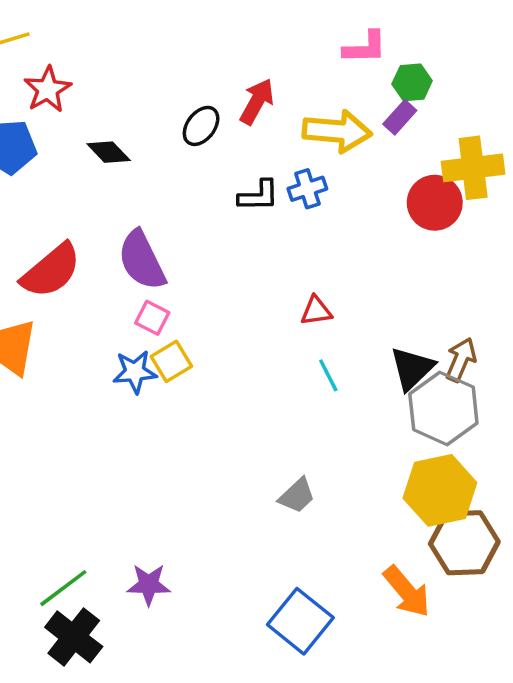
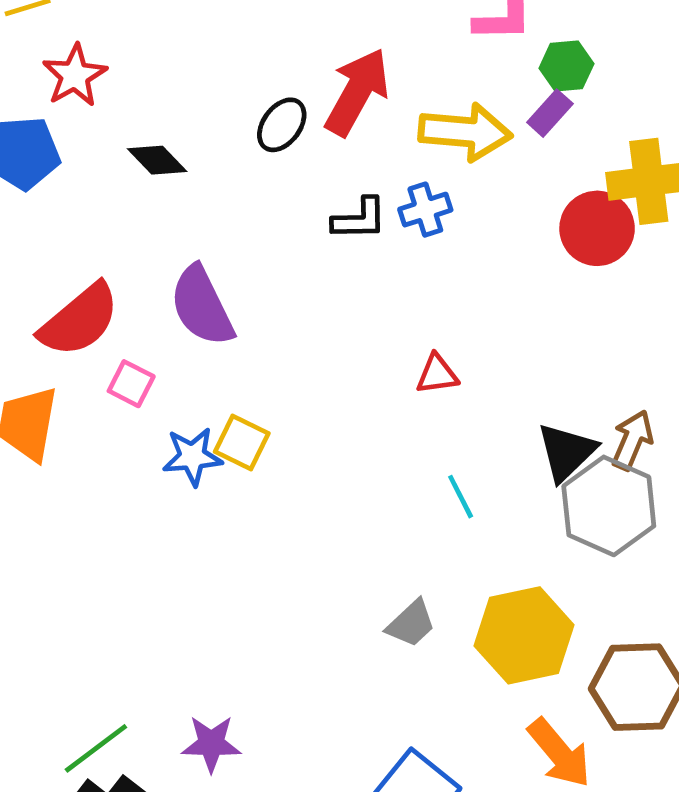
red arrow: (257, 102) -> (357, 92), size x1.4
pink square: (152, 318) -> (131, 384), moved
yellow square: (171, 361) -> (242, 442), turned -33
cyan line: (328, 375) -> (461, 497), moved
yellow hexagon: (440, 490) -> (524, 635), moved

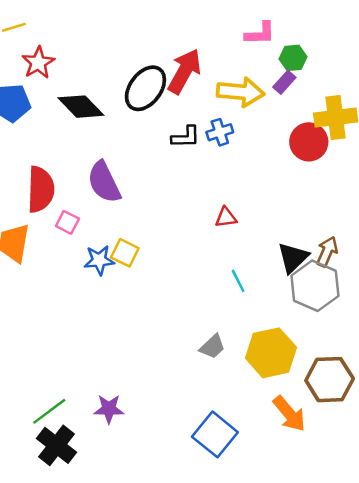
black ellipse: (282, 125) -> (145, 88), size x1.6
black diamond: (157, 160) -> (81, 107), size x1.5
red semicircle: (79, 320) -> (41, 189), turned -48

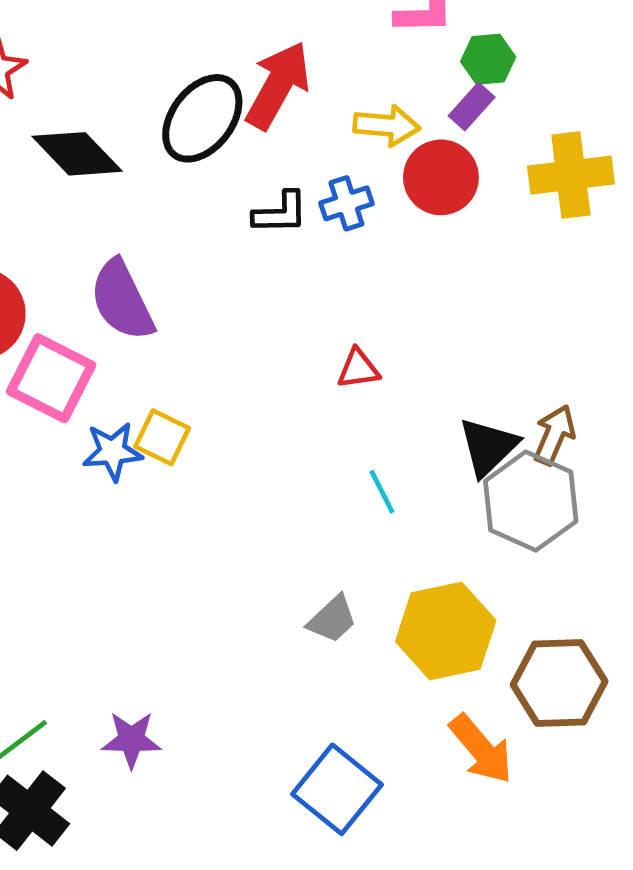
yellow arrow: (241, 92) -> (387, 125), size x0.7
red circle: (309, 142) -> (441, 177), moved
pink square: (67, 222) -> (51, 378), size x1.8

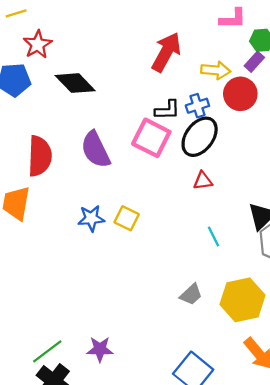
black ellipse: (202, 118) -> (200, 137), moved
pink square: (51, 378) -> (151, 138), moved
yellow square: (162, 437) -> (127, 218), moved

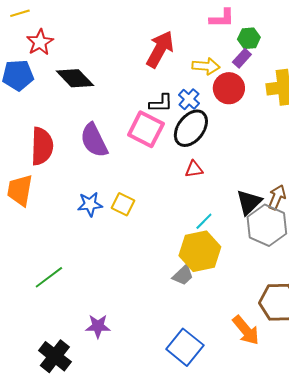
blue cross: (197, 106) -> (189, 99), turned -30
cyan line: (214, 237) -> (204, 221), turned 72
yellow hexagon: (242, 300) -> (200, 251), moved
green line: (47, 351) -> (49, 277), moved

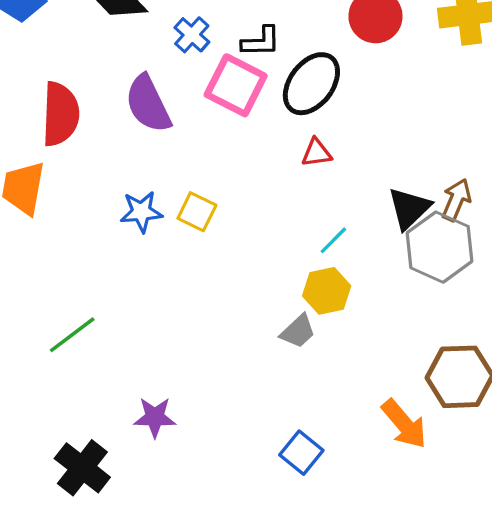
blue cross: (189, 99) -> (192, 35), moved
yellow hexagon: (200, 251) -> (327, 291), size x0.7
blue square: (185, 347) -> (301, 453), size x0.7

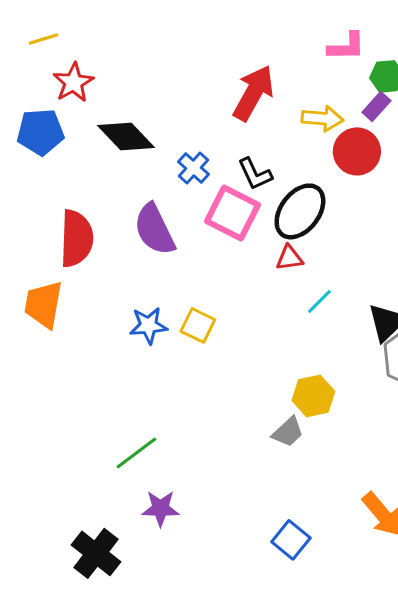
black L-shape: (261, 42) -> (255, 174), turned 66
red triangle: (317, 153) -> (289, 258), moved
cyan line: (333, 240) -> (319, 301), moved
green line: (72, 335) -> (136, 453), moved

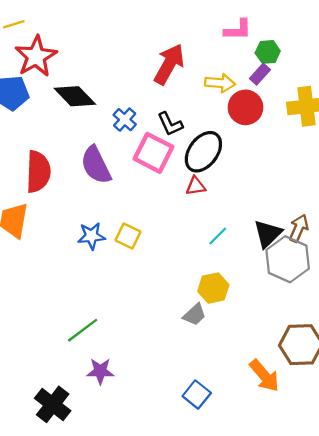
red star: (73, 82) -> (36, 56), size x1.4
cyan line: (319, 301) -> (218, 236), moved

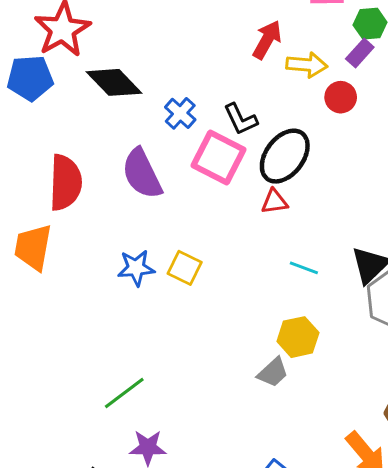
red arrow: (169, 64) -> (267, 40), moved, size x0.7
red circle: (246, 107) -> (341, 97), size x0.7
cyan line: (218, 236) -> (304, 268), turned 65

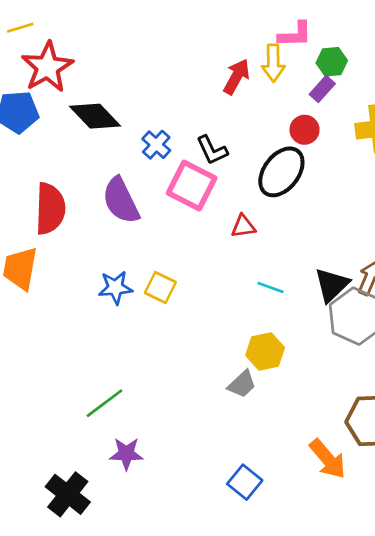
yellow arrow: (307, 65) -> (273, 63), moved, turned 84
black ellipse: (285, 156) -> (281, 172), moved

